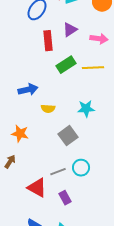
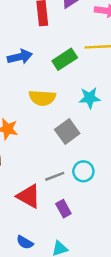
green rectangle: (66, 65) -> (65, 59), moved
blue arrow: (28, 90) -> (20, 57), moved
yellow semicircle: (48, 109) -> (42, 98), size x1.5

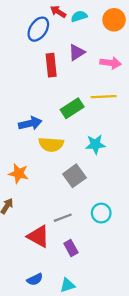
blue arrow: (20, 57) -> (30, 123), moved
cyan circle: (83, 171) -> (101, 213), moved
blue semicircle: (25, 242) -> (35, 279), turned -56

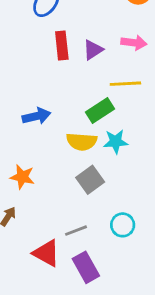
purple triangle: (77, 52) -> (93, 50), moved
green rectangle: (72, 108) -> (100, 110), moved
yellow semicircle: (51, 144) -> (82, 142), moved
purple rectangle: (71, 248) -> (86, 267), size x1.5

